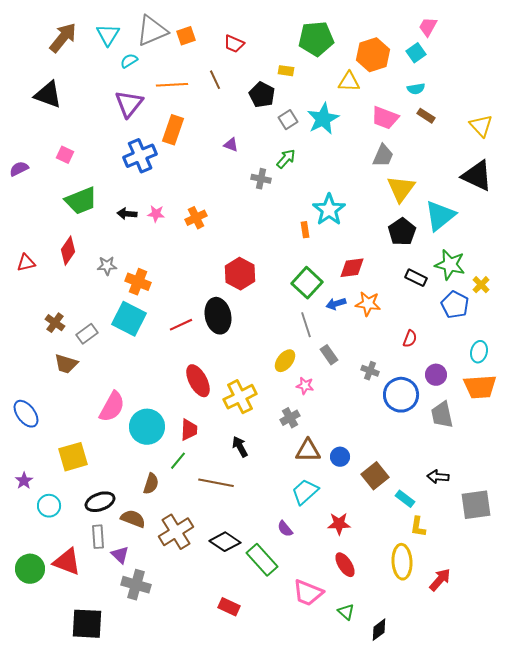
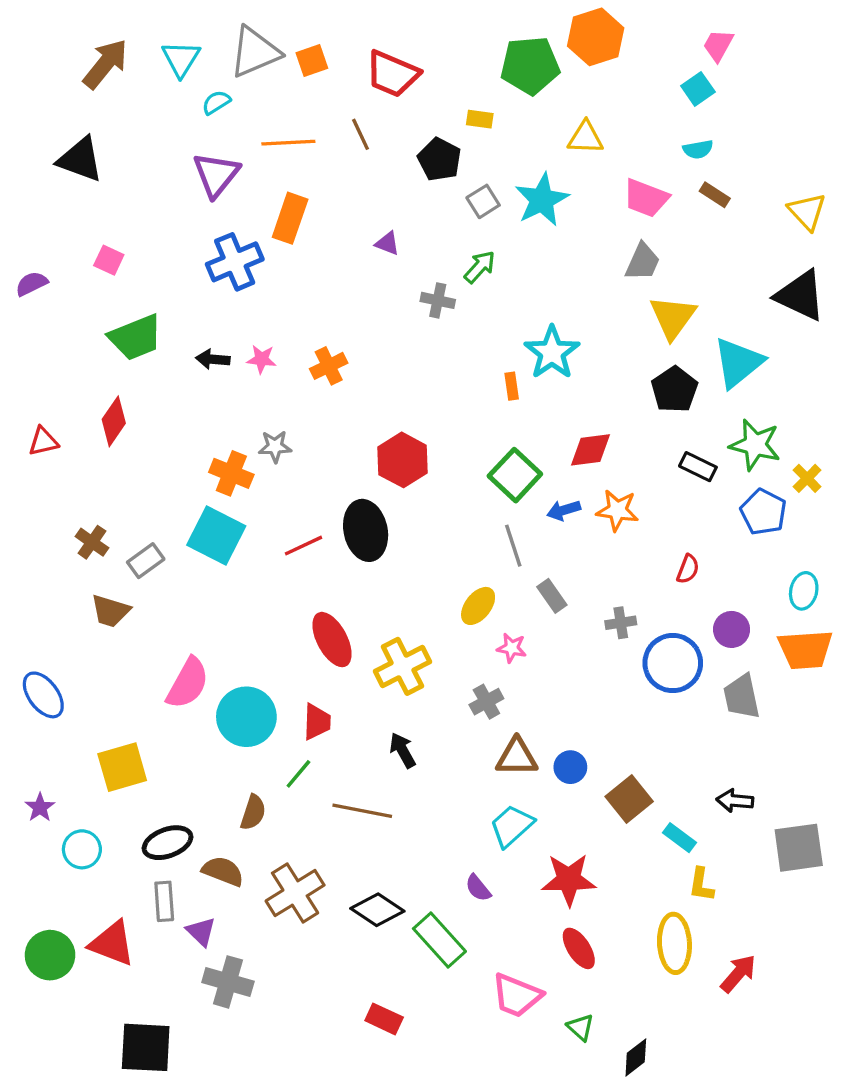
red trapezoid: (234, 44) -> (392, 74), size x1.6
orange hexagon: (373, 55) -> (596, 37), moved
gray star: (107, 266) -> (275, 446), moved
gray cross: (370, 371) -> (621, 623), turned -30
red star: (339, 524) -> (569, 880), size x1.4

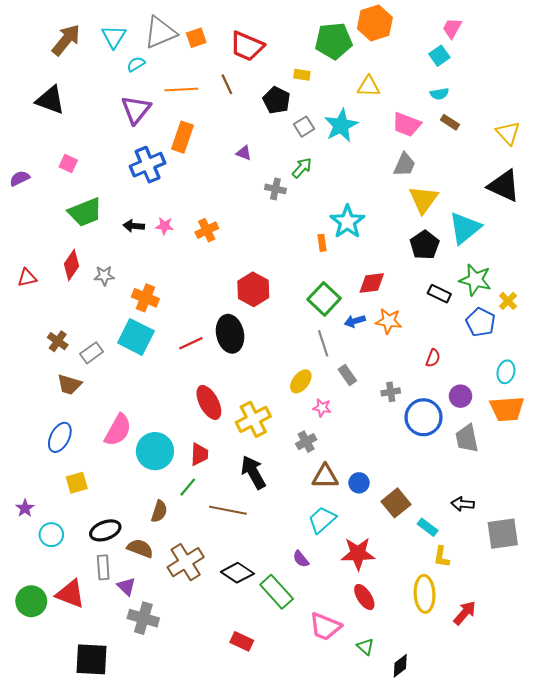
gray star: (275, 446) -> (104, 276), moved
blue ellipse: (43, 695) -> (60, 437), moved, turned 64
black arrow: (403, 750) -> (253, 472), size x1.5
yellow square: (122, 767) -> (77, 483), size x0.7

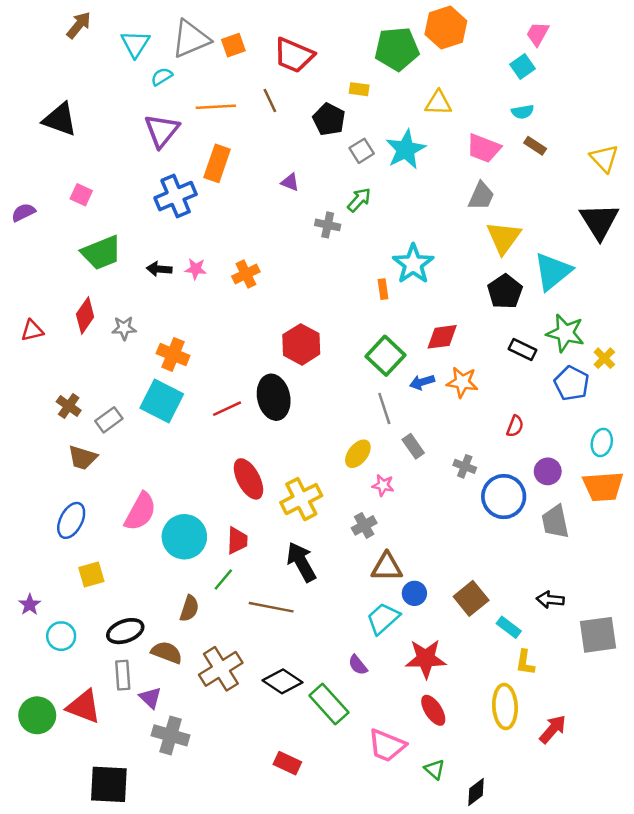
brown arrow: (66, 40) -> (79, 25), moved, size x0.7
black triangle: (504, 186) -> (599, 221), turned 33
gray cross: (391, 392) -> (465, 466), turned 30
blue circle: (359, 483) -> (414, 593), moved

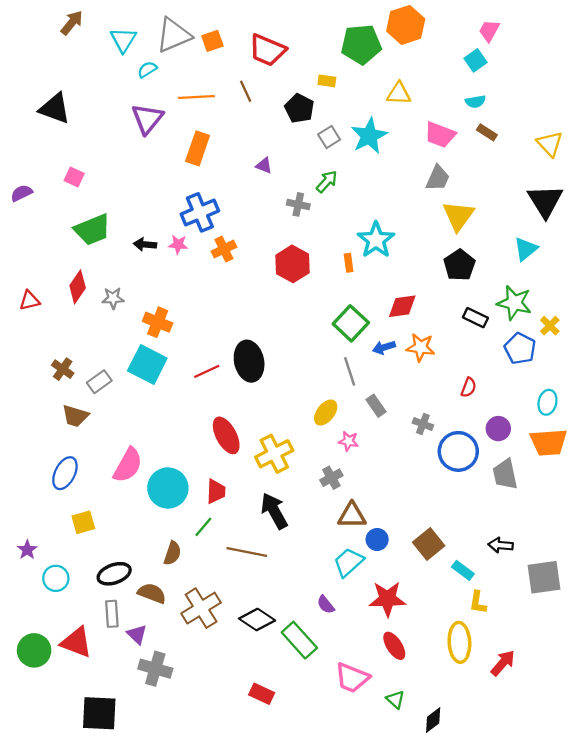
blue cross: (176, 196) -> (200, 212), moved
cyan triangle: (553, 271) -> (526, 249), moved, size x0.7
red hexagon: (301, 344) -> (293, 264), moved

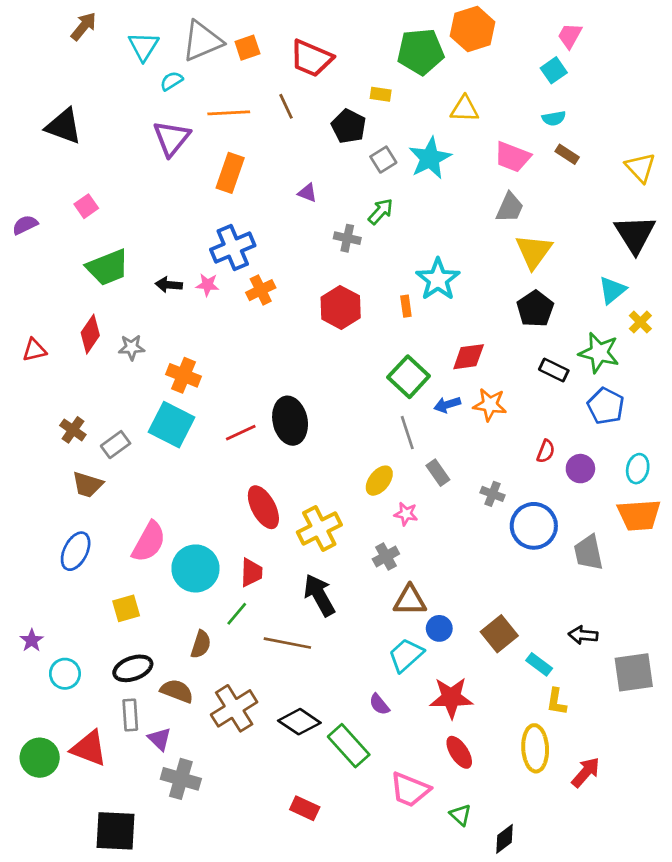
pink square: (74, 177) -> (86, 206), turned 30
yellow cross: (550, 326) -> (640, 322), moved
purple circle: (498, 429) -> (580, 469), moved
yellow square: (83, 522) -> (126, 608), moved

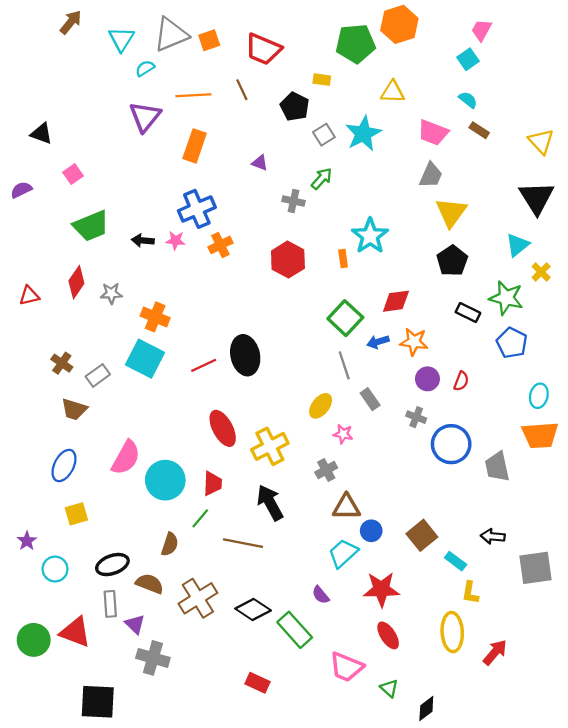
cyan semicircle: (554, 118) -> (468, 100), turned -132
black triangle: (64, 126) -> (42, 134), moved, size x0.7
purple circle: (580, 469) -> (427, 379), moved
yellow square: (126, 608) -> (76, 514), moved

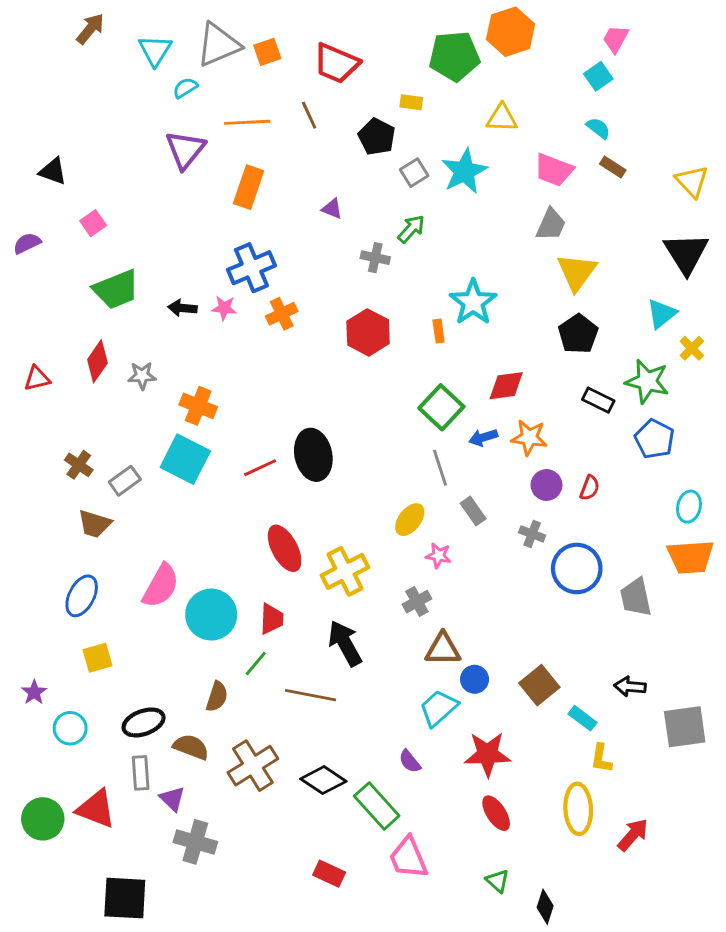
pink trapezoid: (346, 667) -> (408, 858), moved, turned 45
black diamond: (426, 709) -> (545, 907), turned -35

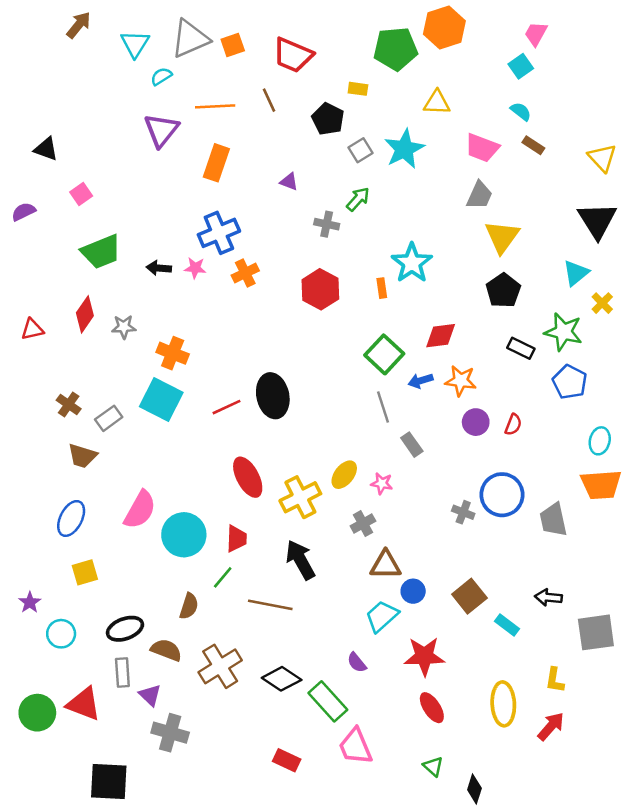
yellow ellipse: (410, 520) -> (344, 475), moved
gray cross: (532, 534) -> (463, 512), moved
yellow L-shape: (601, 758) -> (555, 680), moved

